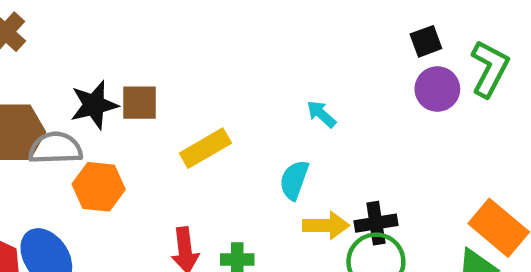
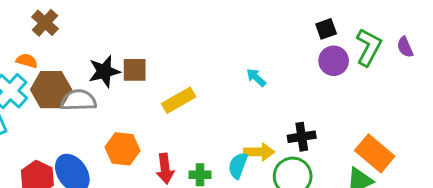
cyan semicircle: (294, 180) -> (238, 166), moved
orange hexagon: (99, 187) -> (122, 149), moved
black cross: (376, 223) -> (302, 137), moved

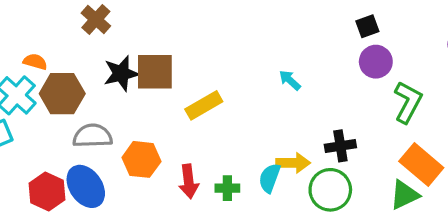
brown cross: (45, 23) -> (96, 19), moved
green L-shape: (369, 47) -> (408, 102), moved
brown square: (135, 70) -> (155, 72), size x1.4
gray semicircle: (78, 100) -> (93, 136), moved

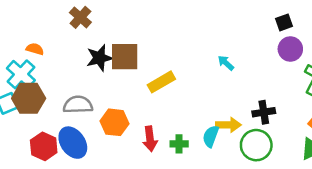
brown hexagon: (62, 94) -> (29, 98), moved

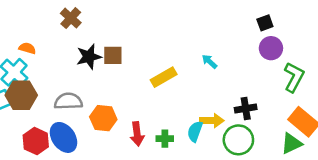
brown square: (125, 57) -> (113, 55), size x0.7
yellow rectangle: (161, 82) -> (164, 77), moved

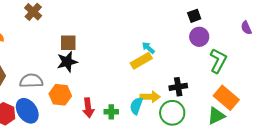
black star: (89, 57) -> (67, 62), moved
yellow rectangle: (164, 77) -> (141, 61), moved

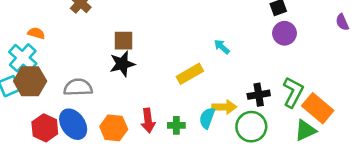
yellow rectangle: (141, 61) -> (190, 74), moved
green L-shape: (218, 61) -> (293, 92), moved
orange hexagon: (60, 95) -> (114, 128), moved

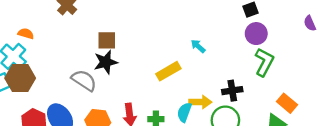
gray semicircle: (78, 87) -> (84, 80), moved, turned 35
green L-shape: (293, 92) -> (264, 62), moved
orange rectangle: (318, 108) -> (287, 103), size x0.7

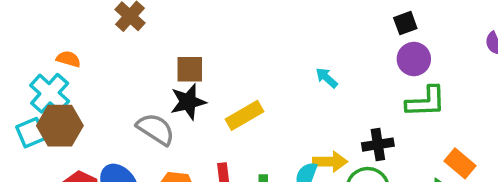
green L-shape: (264, 62) -> (426, 102), turned 60
yellow rectangle: (168, 71) -> (245, 115), moved

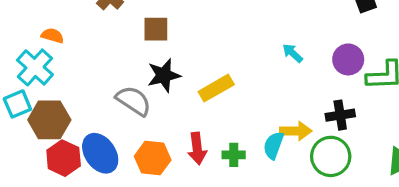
purple circle: (414, 59) -> (348, 59), moved
brown square: (190, 69) -> (156, 29), moved
brown hexagon: (60, 126) -> (49, 120), moved

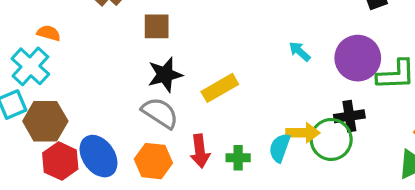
purple circle: (348, 59) -> (358, 58), size x1.4
gray semicircle: (134, 101) -> (160, 113), moved
green circle: (331, 156) -> (331, 139), moved

